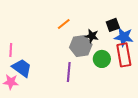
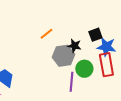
purple line: (69, 72) -> (71, 82), moved

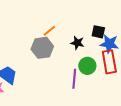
black square: (95, 35) -> (98, 32), turned 32
gray hexagon: (63, 56) -> (42, 48), moved

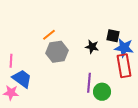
orange line: (49, 31) -> (49, 35), moved
green circle: (87, 66) -> (102, 92), moved

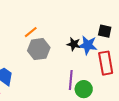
black square: (113, 36) -> (105, 31), moved
blue star: (124, 48) -> (88, 45), moved

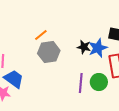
blue star: (88, 45) -> (98, 48), turned -30
green circle: (84, 89) -> (99, 82), moved

